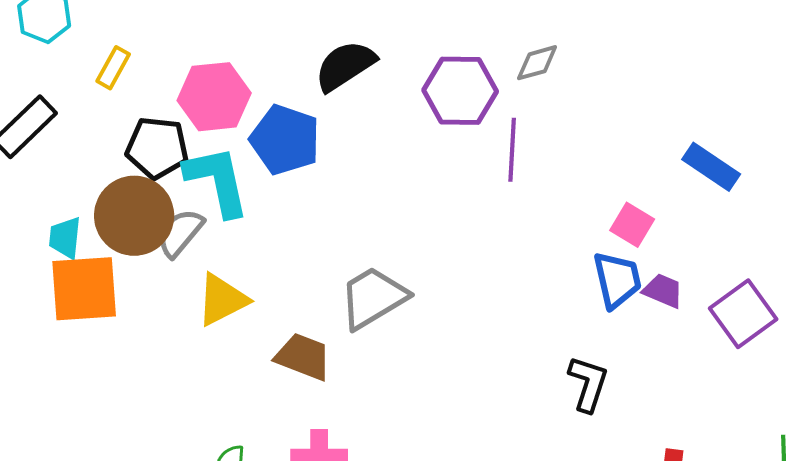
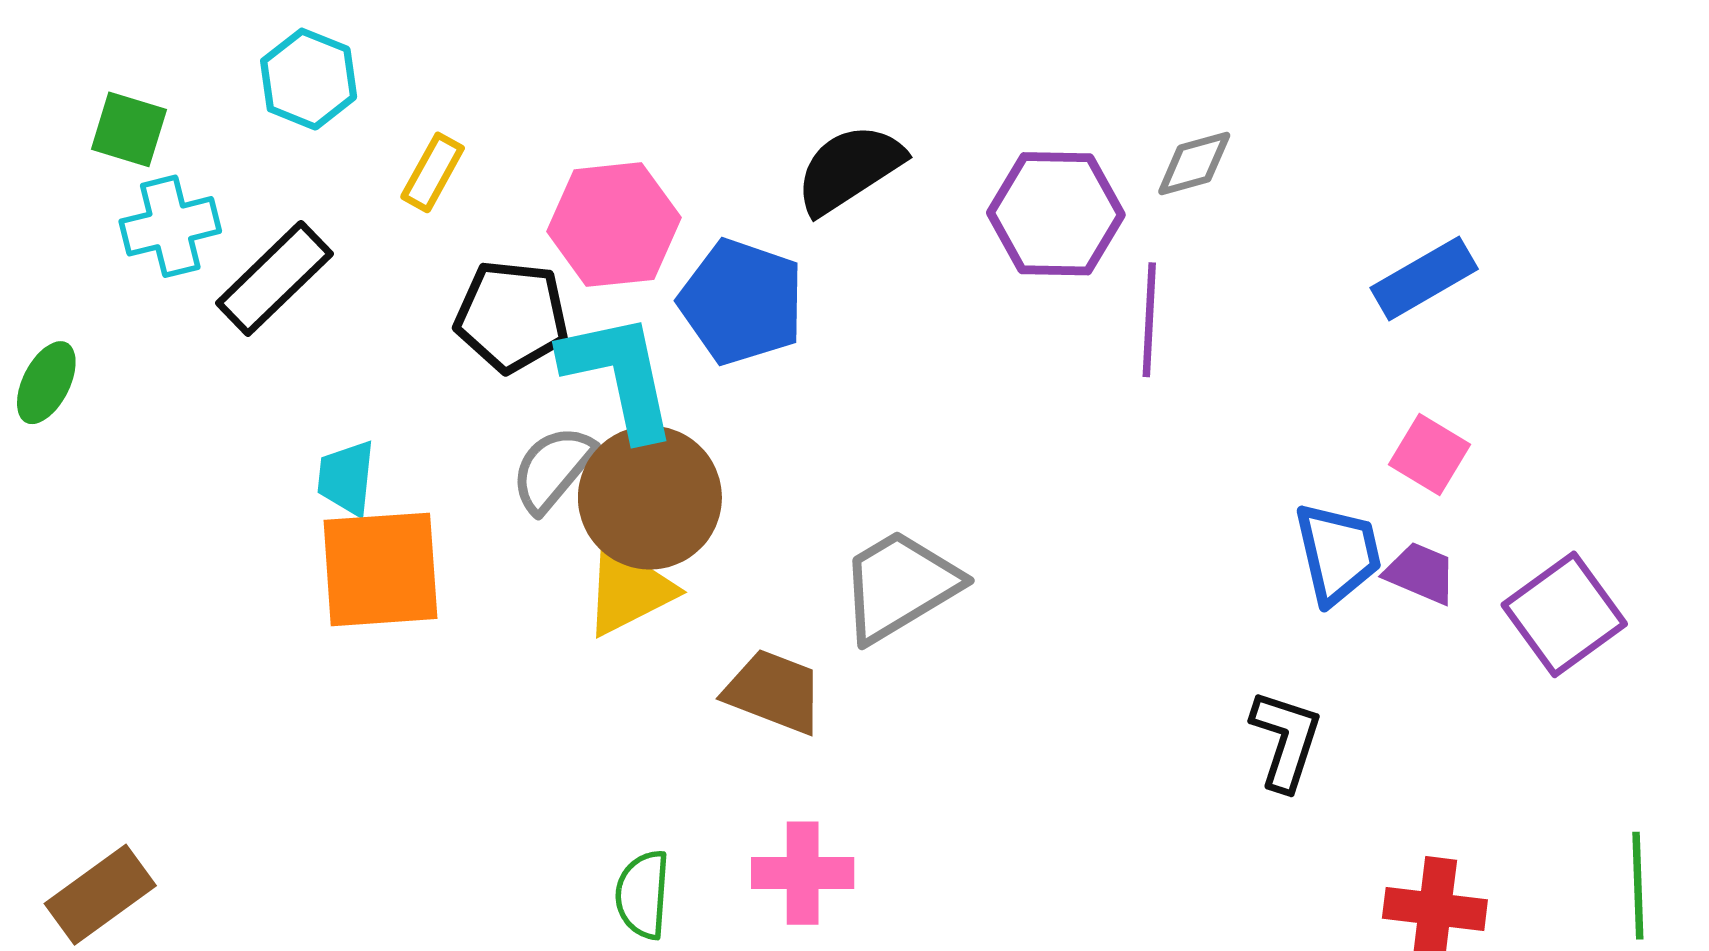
blue rectangle: (711, 167) -> (1424, 278), moved, turned -64
brown circle: (134, 216) -> (650, 498), moved
pink square: (632, 225) -> (1430, 454), moved

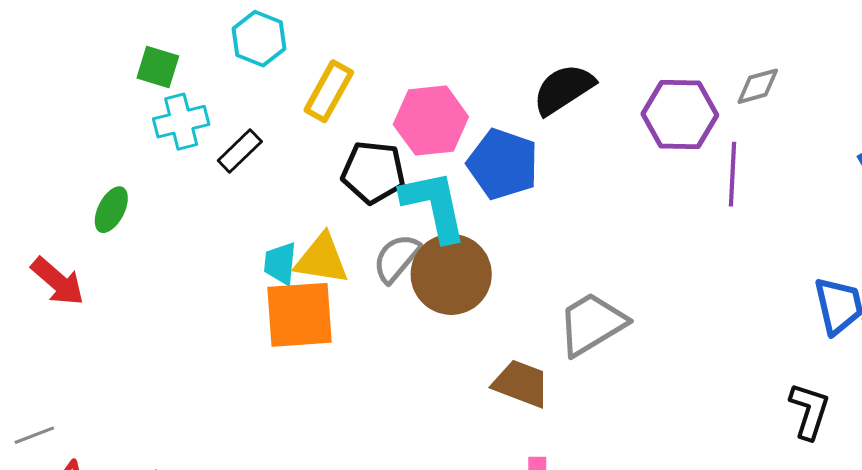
yellow rectangle: (433, 172) -> (329, 91), size x1.4
black rectangle: (274, 278) -> (240, 151), size x0.7
yellow triangle: (628, 589) -> (322, 259), moved, turned 36

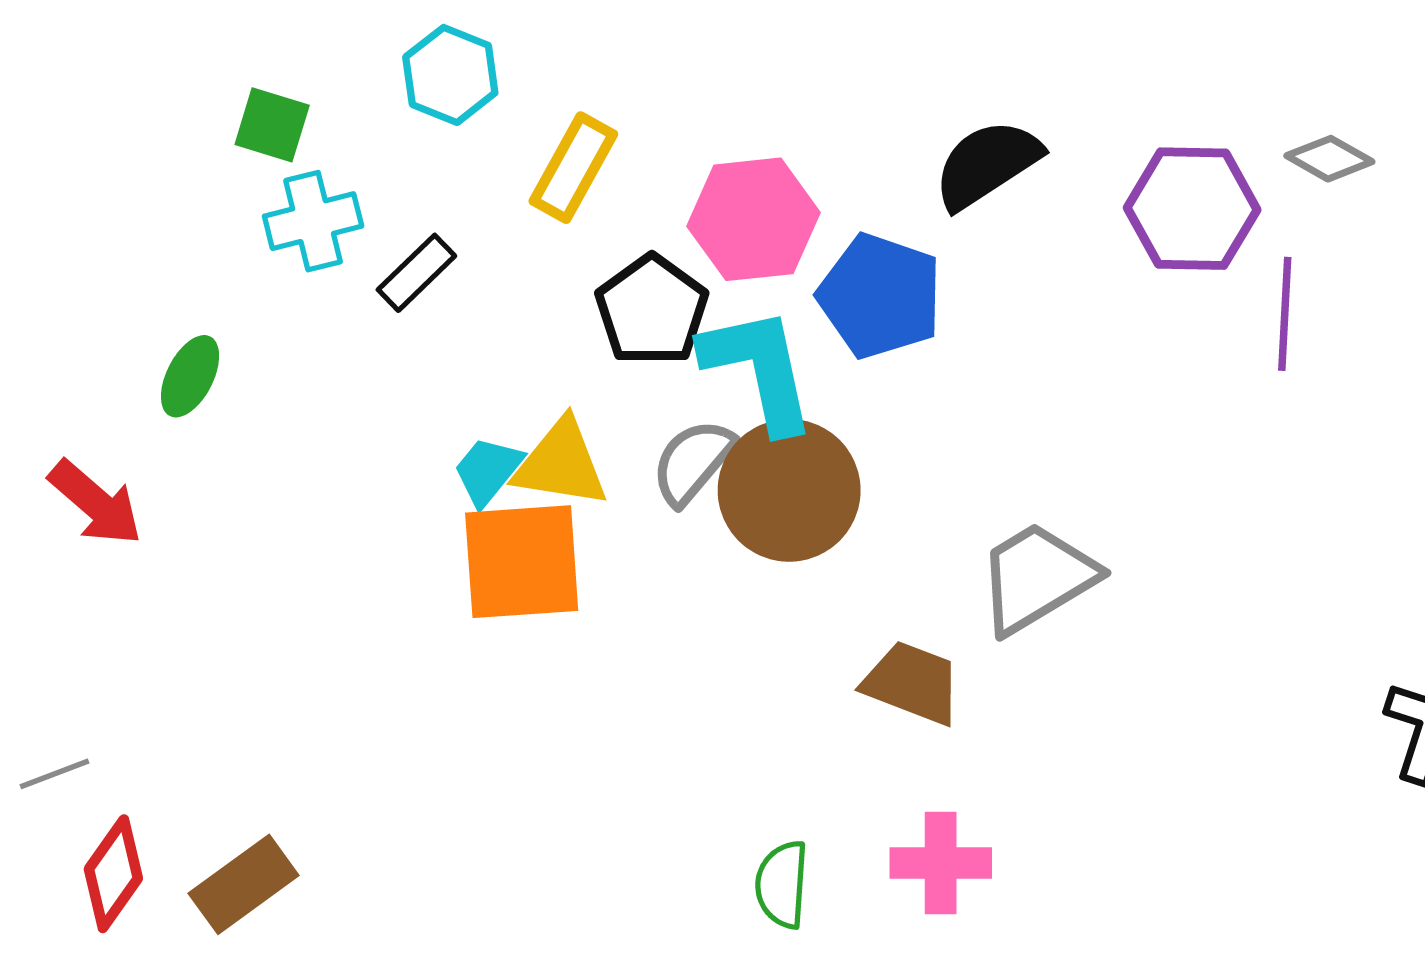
gray diamond: (758, 86) -> (1329, 159), turned 45
black pentagon: (373, 172) -> (652, 310), turned 30
cyan trapezoid: (280, 263) -> (488, 471), turned 33

